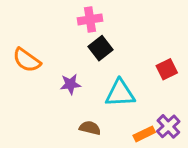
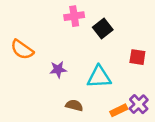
black square: (101, 48) -> (103, 29), moved
red square: (167, 69) -> (137, 57), turned 35

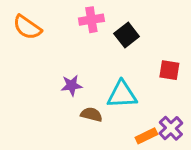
orange semicircle: (22, 50) -> (27, 27), moved
brown semicircle: (74, 105) -> (91, 114), moved

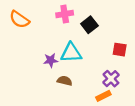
cyan triangle: (122, 95) -> (71, 53), moved
purple cross: (171, 128) -> (111, 79), moved

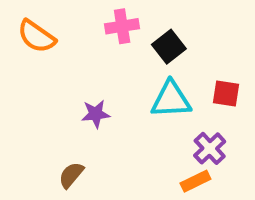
cyan triangle: (71, 53) -> (171, 100), moved
brown semicircle: (65, 81) -> (71, 175), moved, turned -64

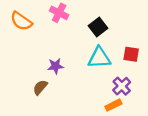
pink cross: (122, 26) -> (59, 13), moved, turned 36
brown semicircle: (71, 175) -> (40, 87), moved

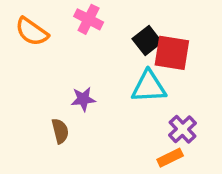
red square: (131, 54) -> (172, 53), moved, size x1.5
brown semicircle: (40, 87) -> (60, 131), turned 126

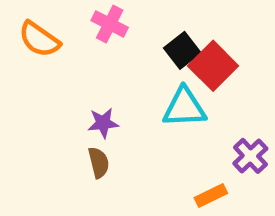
red square: (172, 53) -> (213, 66), turned 36
purple cross: (183, 129) -> (250, 156), moved
brown semicircle: (60, 131) -> (99, 163), moved

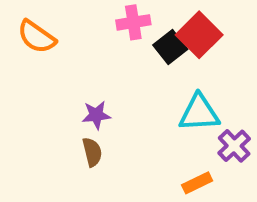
pink cross: (110, 24) -> (133, 22), moved, turned -36
red square: (213, 66) -> (199, 35), moved
cyan triangle: (184, 108) -> (199, 113), moved

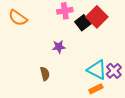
cyan triangle: (199, 113) -> (97, 70), moved, turned 30
purple star: (96, 115) -> (59, 47), moved

